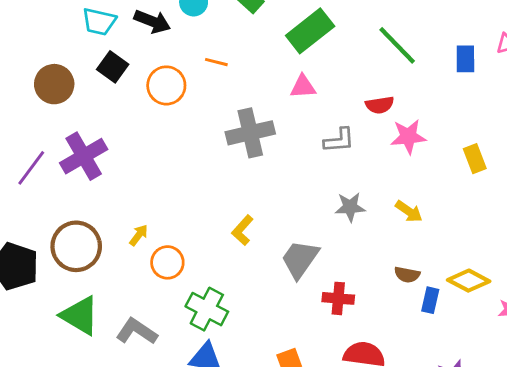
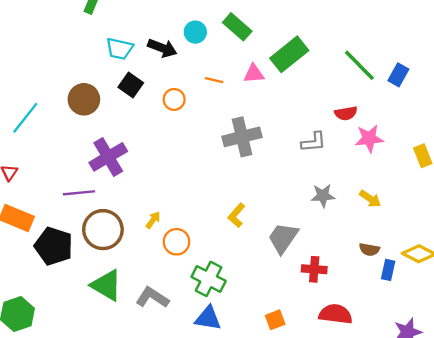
blue rectangle: (465, 59) -> (398, 75), moved, turned 30
orange circle: (166, 85) -> (174, 99), size x0.7
pink triangle: (303, 87) -> (254, 74), moved
purple line: (31, 168) -> (79, 193), moved, turned 48

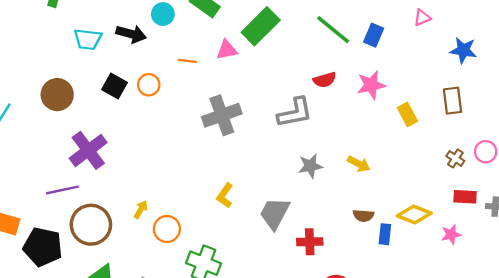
black square: (131, 85) -> (115, 86), moved
pink star: (369, 138) -> (371, 85), moved
gray L-shape: (313, 142) -> (295, 113), size x1.4

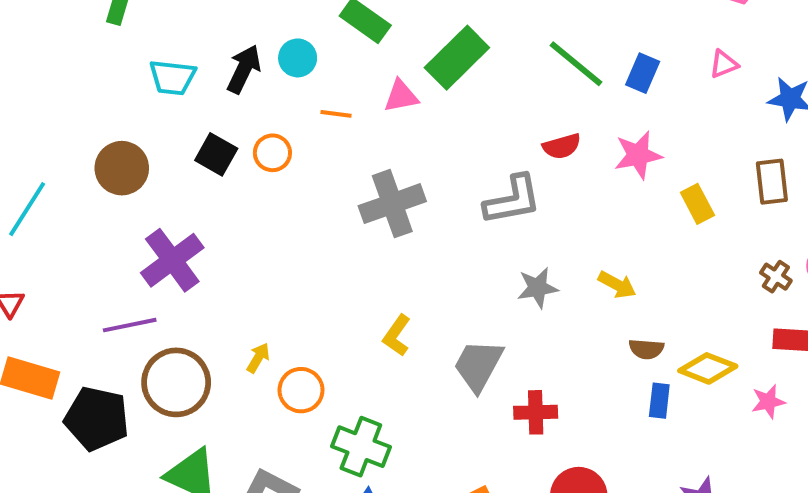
cyan circle: (163, 14) -> (298, 58), moved
pink triangle: (422, 18) -> (724, 64), moved
black arrow: (131, 34) -> (244, 69), turned -80
brown semicircle: (363, 216) -> (646, 349), moved

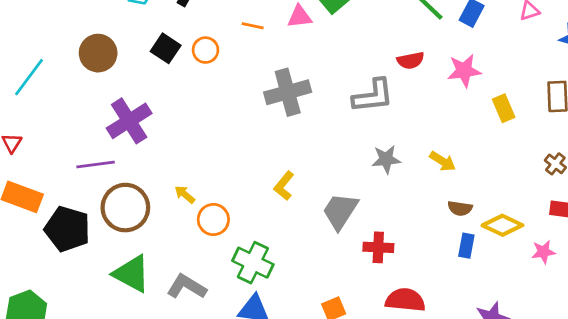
yellow arrow: (258, 358) -> (185, 194), turned -85

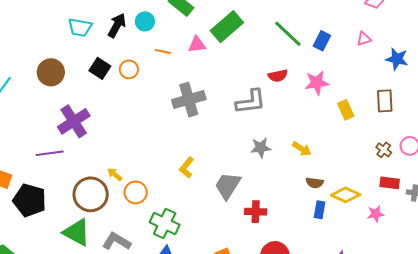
brown circle: (125, 208) -> (91, 194), moved

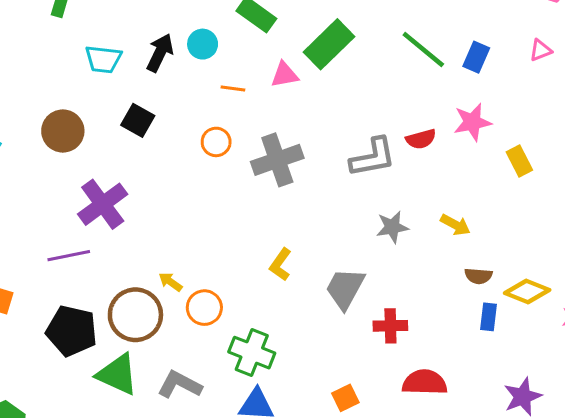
orange circle: (129, 69) -> (216, 142), moved
red semicircle: (278, 76) -> (421, 139), moved
black pentagon: (30, 200) -> (72, 331), moved

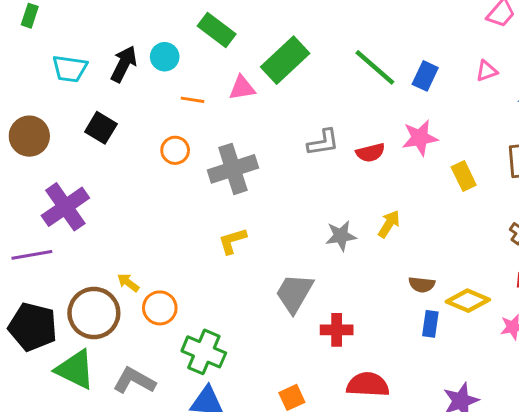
gray L-shape: (373, 157) -> (323, 142), moved, size x0.7
yellow arrow: (455, 225) -> (389, 224), moved, turned -88
yellow L-shape: (280, 265) -> (232, 241), moved, turned 36

